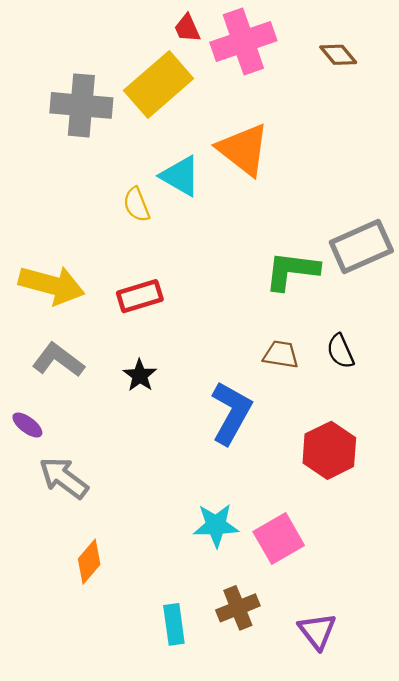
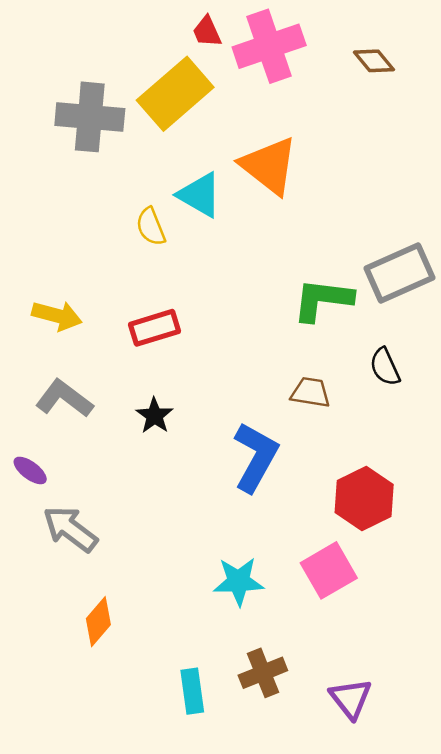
yellow arrow: (52, 285) -> (57, 316), size x0.7
black semicircle: (340, 351) -> (385, 367), moved
pink square: (279, 538) -> (329, 570), moved

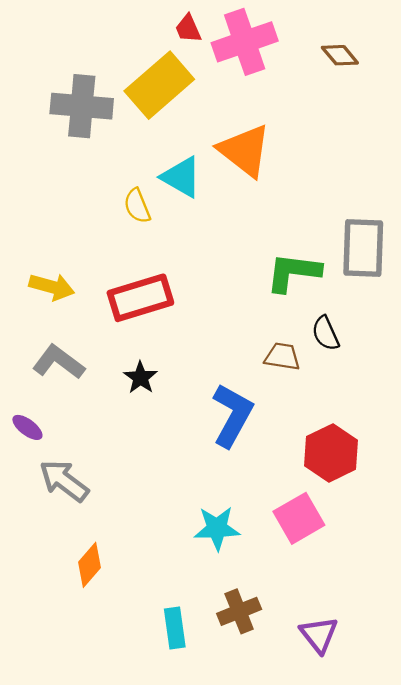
gray rectangle: (399, 273) -> (363, 248), turned -64
red rectangle: (154, 328) -> (140, 298), size x1.4
black semicircle: (385, 367) -> (326, 333), moved

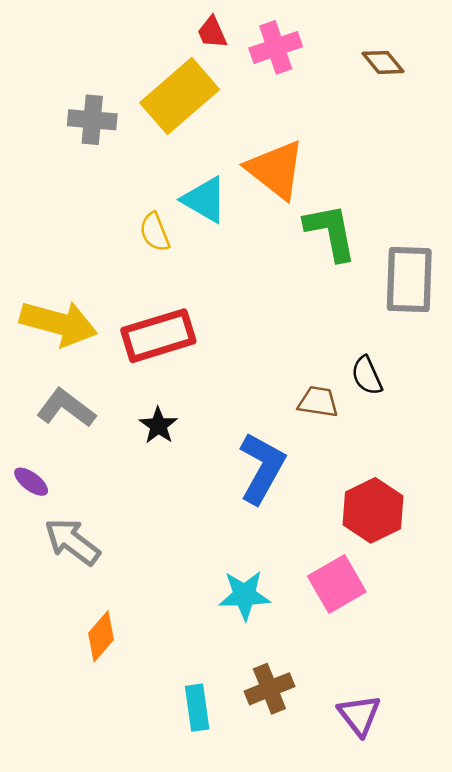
pink cross: (245, 42) -> (276, 47), size x0.7
gray cross: (82, 106) -> (92, 120), size x0.7
green L-shape: (293, 272) -> (331, 232), moved, turned 72
yellow arrow: (52, 287) -> (59, 323), size x1.5

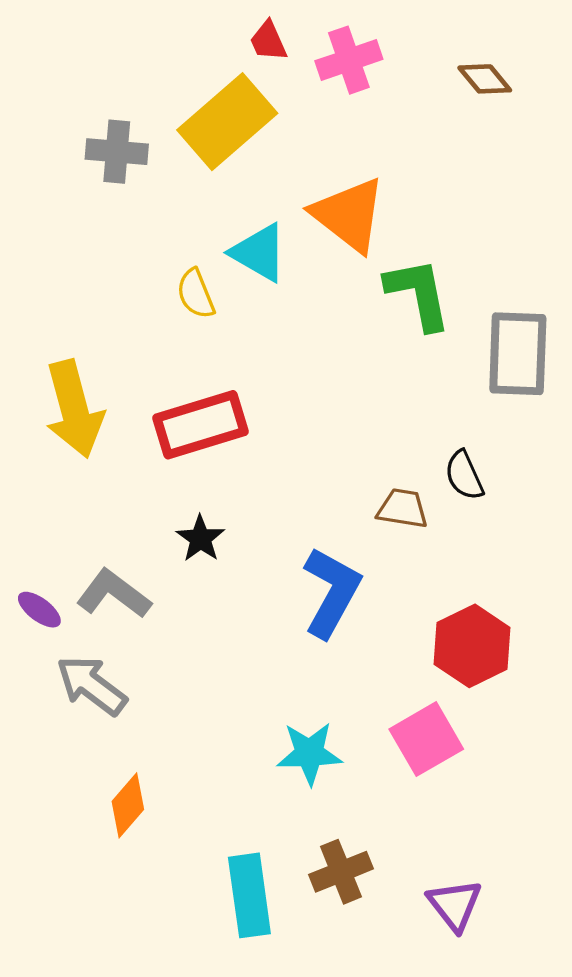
yellow arrow: (59, 323) -> (74, 409), turned 60
gray L-shape: (66, 408) -> (114, 594), moved
cyan rectangle: (197, 708) -> (249, 895), size x1.4

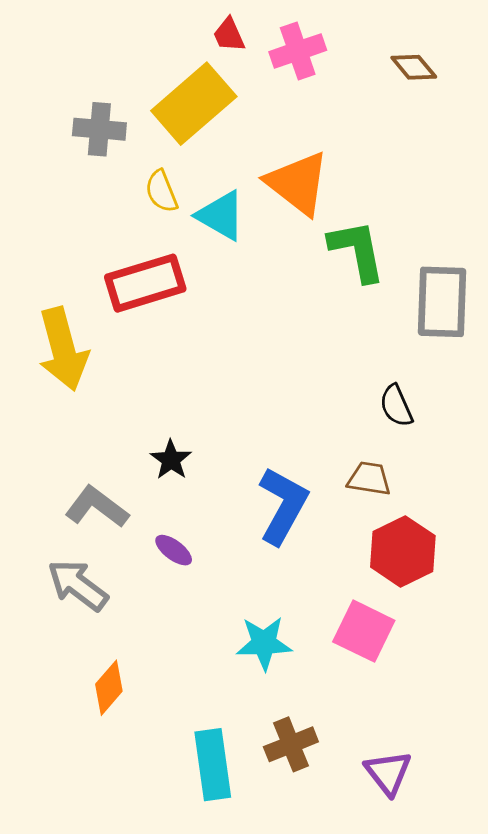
yellow semicircle: (196, 294) -> (161, 191), moved
red rectangle: (200, 425) -> (145, 283), moved
brown trapezoid: (403, 509) -> (369, 479), moved
purple ellipse: (39, 610) -> (174, 550), moved
pink square: (426, 739) -> (364, 631), turned -34

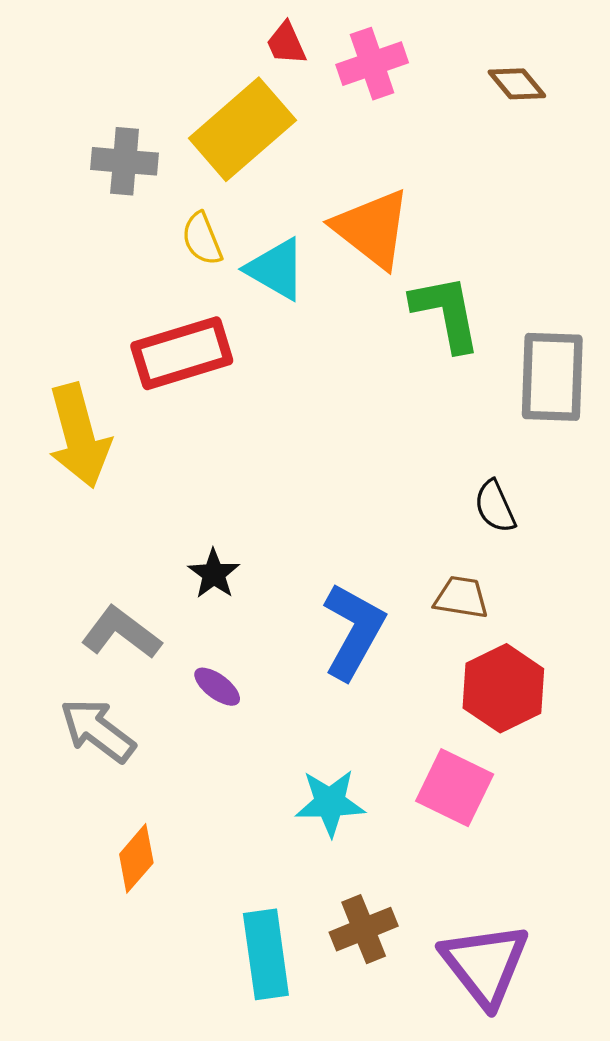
purple triangle: (388, 773) -> (485, 964), size x1.5

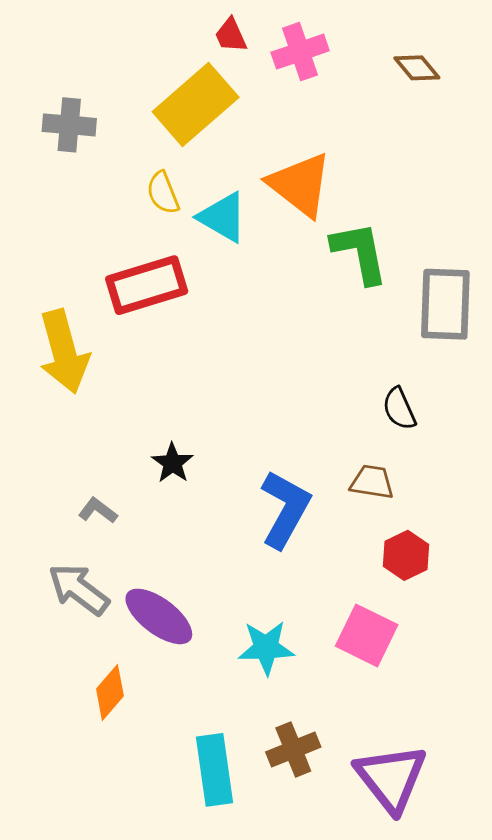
gray cross: (125, 161) -> (69, 125), moved
gray L-shape: (121, 633) -> (98, 511), size x0.6
purple ellipse: (217, 687) -> (159, 616), moved, size x1.8
red hexagon: (503, 688) -> (406, 555), size x0.7

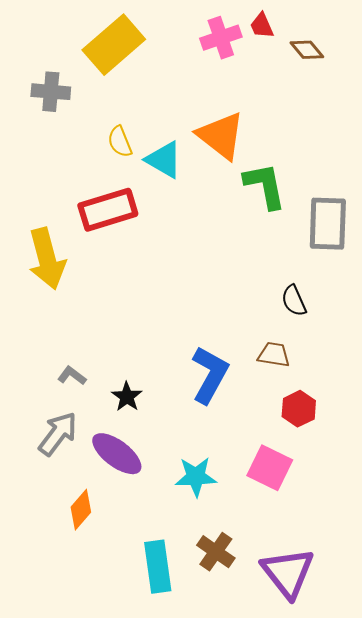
red trapezoid: (231, 35) -> (262, 26), moved
yellow rectangle: (196, 105) -> (114, 45), moved
black star: (172, 463) -> (127, 397), moved
gray arrow: (79, 589) -> (58, 434), turned 90
brown cross: (293, 749) -> (216, 552), turned -33

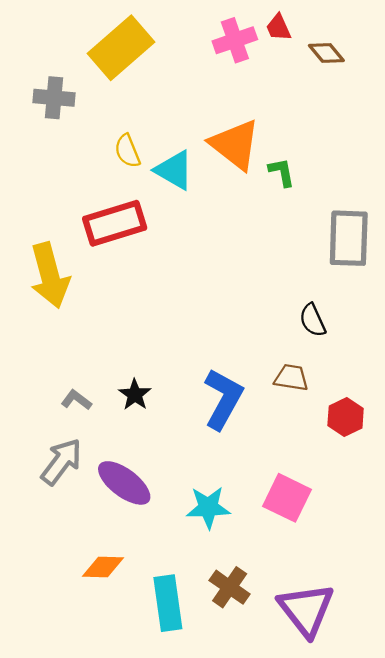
green L-shape: (265, 186) -> (282, 172), moved, size x0.6
black star: (127, 397) -> (135, 395), moved
red hexagon: (299, 409) -> (346, 417), moved
orange diamond: (81, 510) -> (103, 567), moved, turned 51

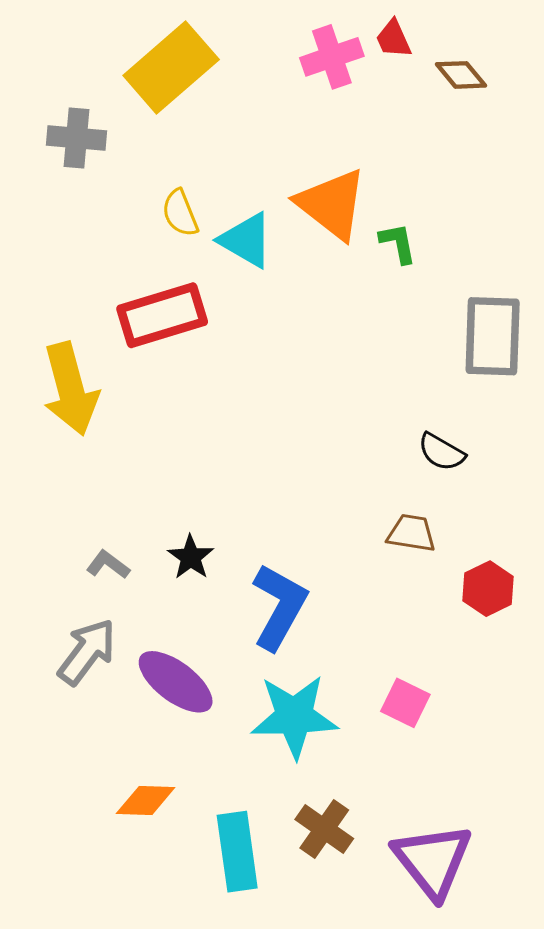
black semicircle: (313, 320) -> (441, 452), turned -36
blue L-shape: (223, 399) -> (279, 607), moved
pink square: (287, 498) -> (405, 703), size x0.7
cyan star: (208, 507) -> (294, 716), size x1.4

